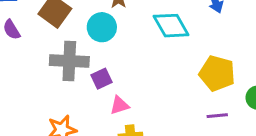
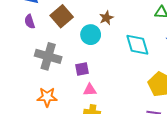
gray cross: (69, 61) -> (48, 56), moved

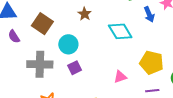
cyan circle: (91, 35) -> (68, 44), moved
pink triangle: (90, 90) -> (120, 77), moved

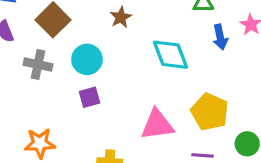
gray cross: (40, 64) -> (38, 65), moved, size x0.7
pink triangle: (120, 77) -> (157, 125), size x1.6

